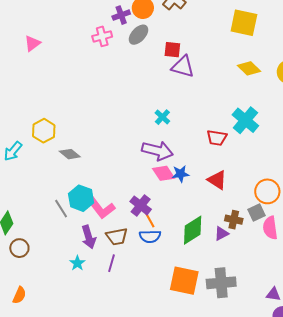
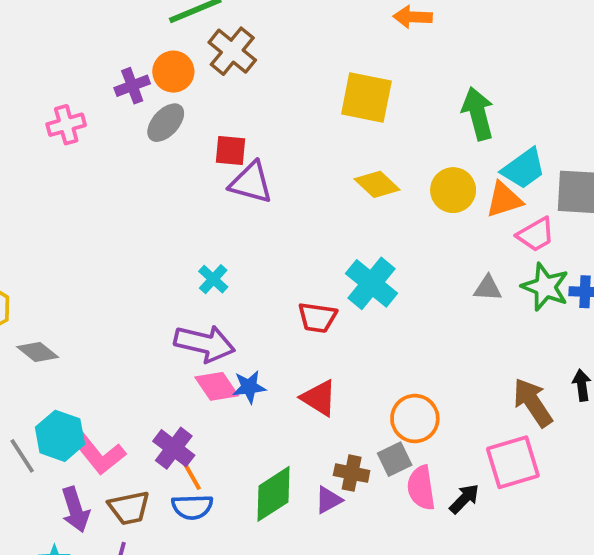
pink cross: (102, 36) -> (66, 125), moved

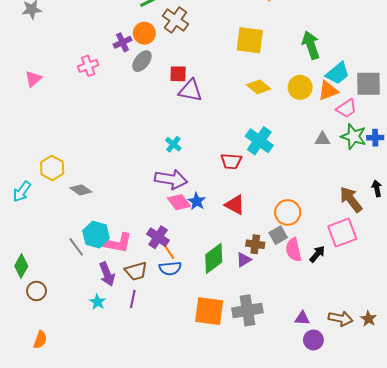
blue star: (249, 387) -> (197, 201), turned -30
pink L-shape: (99, 454) -> (118, 243), turned -36

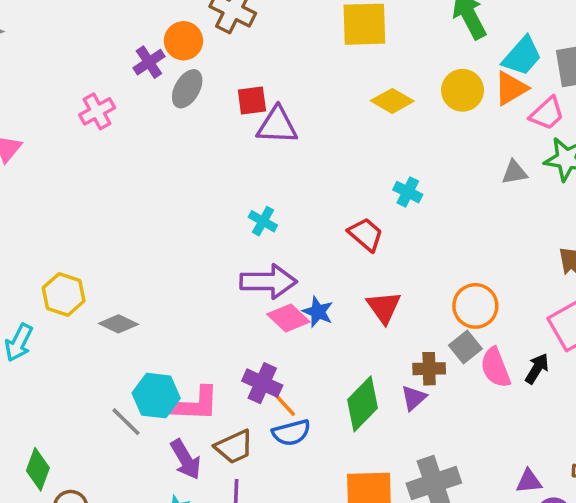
cyan cross: (259, 141) -> (408, 192), size x0.6
red trapezoid: (231, 161) -> (366, 234), turned -135
red triangle: (235, 205) -> (384, 307), turned 35

